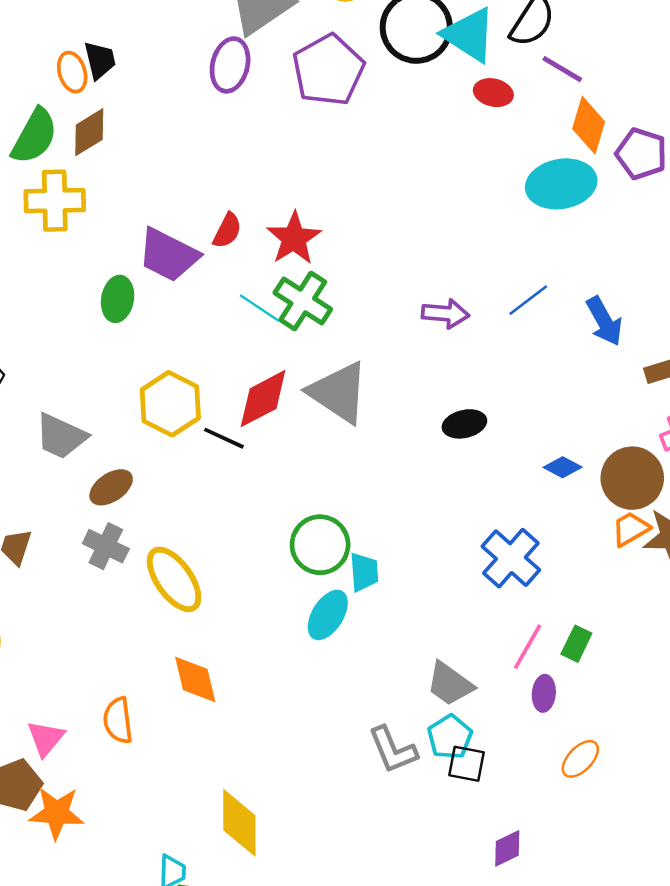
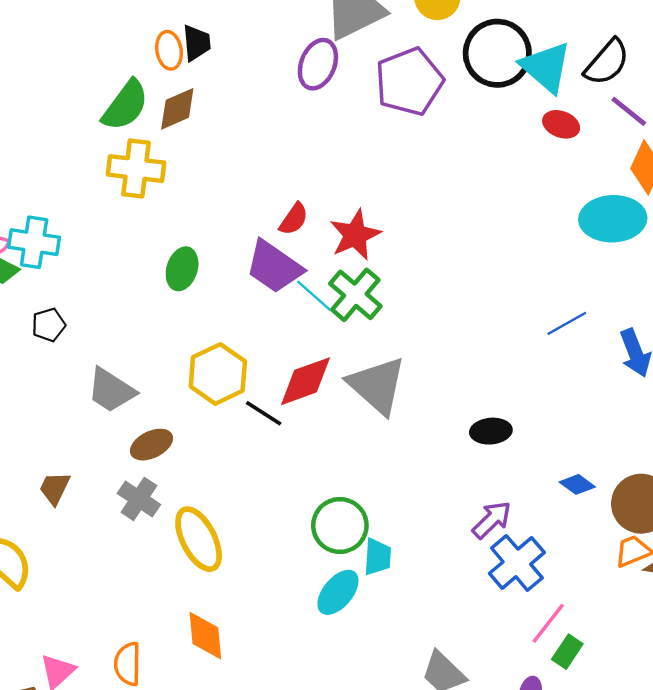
purple trapezoid: (168, 255) -> (274, 267), moved
purple arrow: (445, 314) -> (492, 520), moved, turned -57
pink line: (528, 647) -> (548, 623), moved

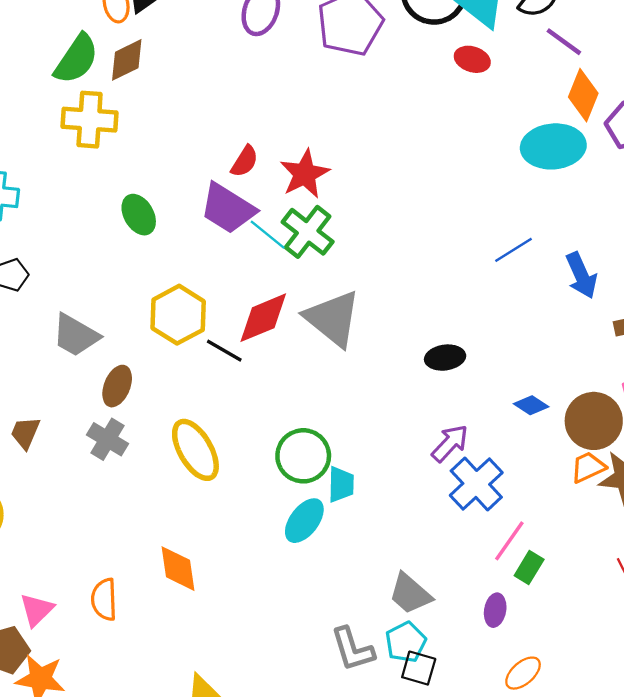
red ellipse: (561, 124) -> (472, 59), moved
green ellipse: (182, 269) -> (139, 215), turned -45
brown ellipse: (151, 445) -> (117, 386), turned -39
yellow ellipse: (199, 539) -> (195, 450), moved

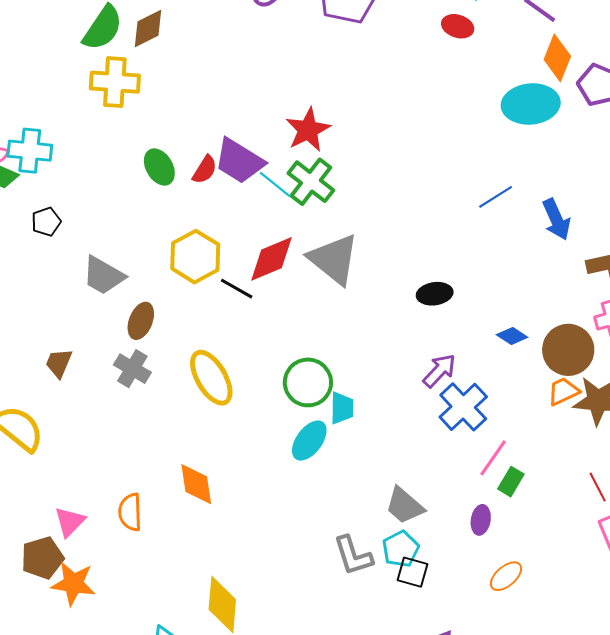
red semicircle: (245, 161) -> (205, 170), moved

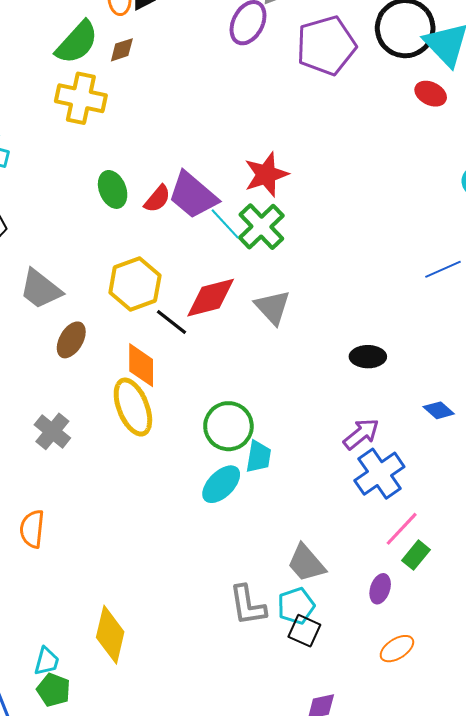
brown diamond: (148, 28) -> (122, 50), size x0.7
gray triangle: (334, 259) -> (273, 307), size x0.7
gray cross: (132, 369) -> (52, 431), moved
orange diamond: (196, 484) -> (141, 365), moved

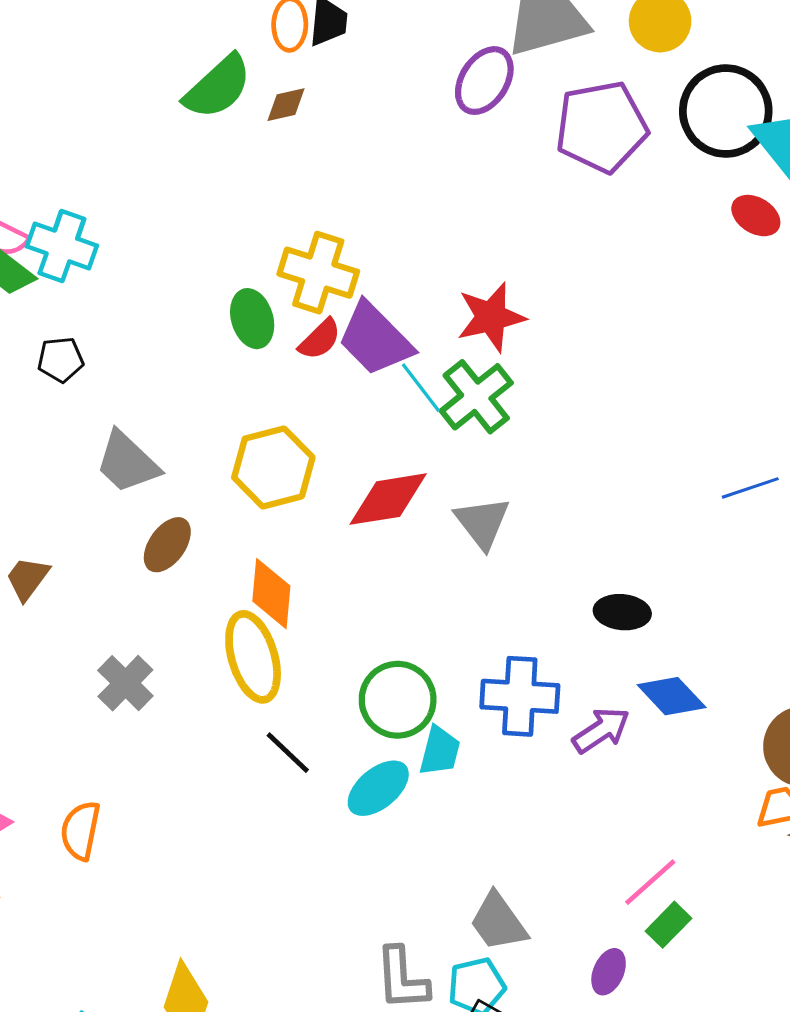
yellow cross: (81, 98) -> (318, 273), moved
black line: (171, 322) -> (288, 753), moved
blue diamond: (439, 410) -> (672, 696), moved, size x1.4
blue cross: (379, 474) -> (520, 696), moved, turned 33

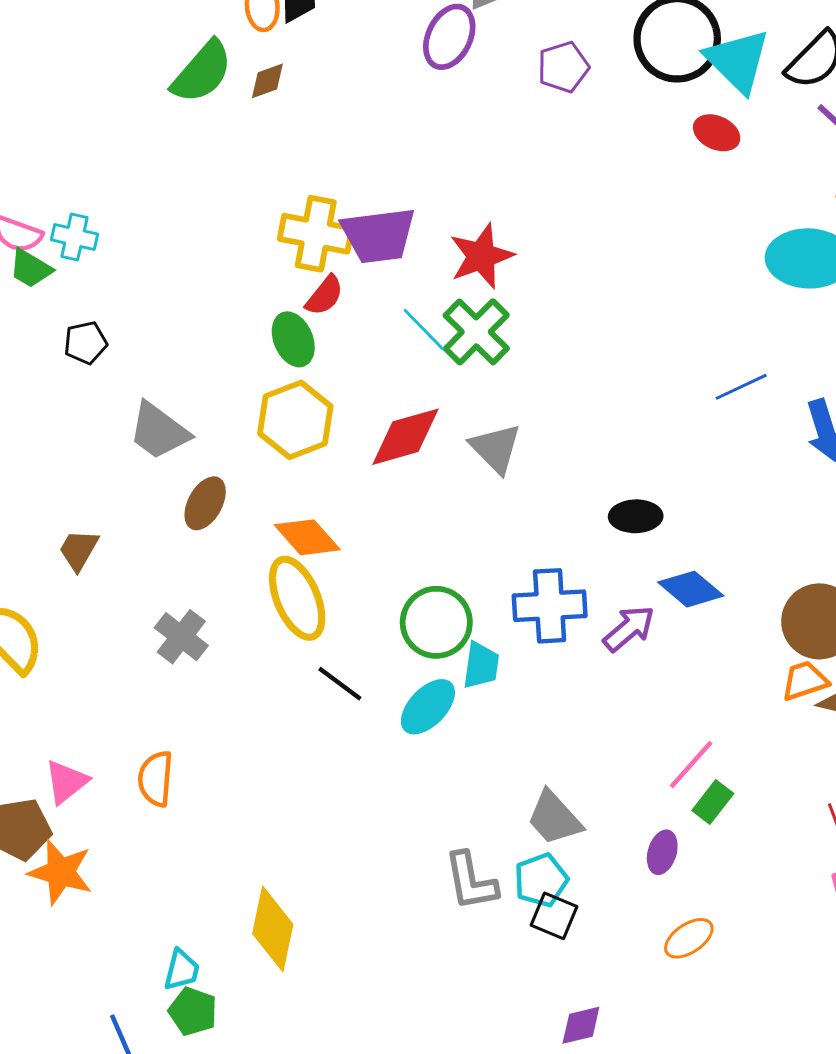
purple pentagon: (601, 127) -> (563, 67), size x0.6
cyan cross: (62, 246) -> (74, 237), size x0.7
green ellipse: (252, 319) -> (293, 339), moved
purple trapezoid: (375, 339) -> (379, 235), moved, turned -46
orange diamond: (271, 594) -> (307, 537), turned -40

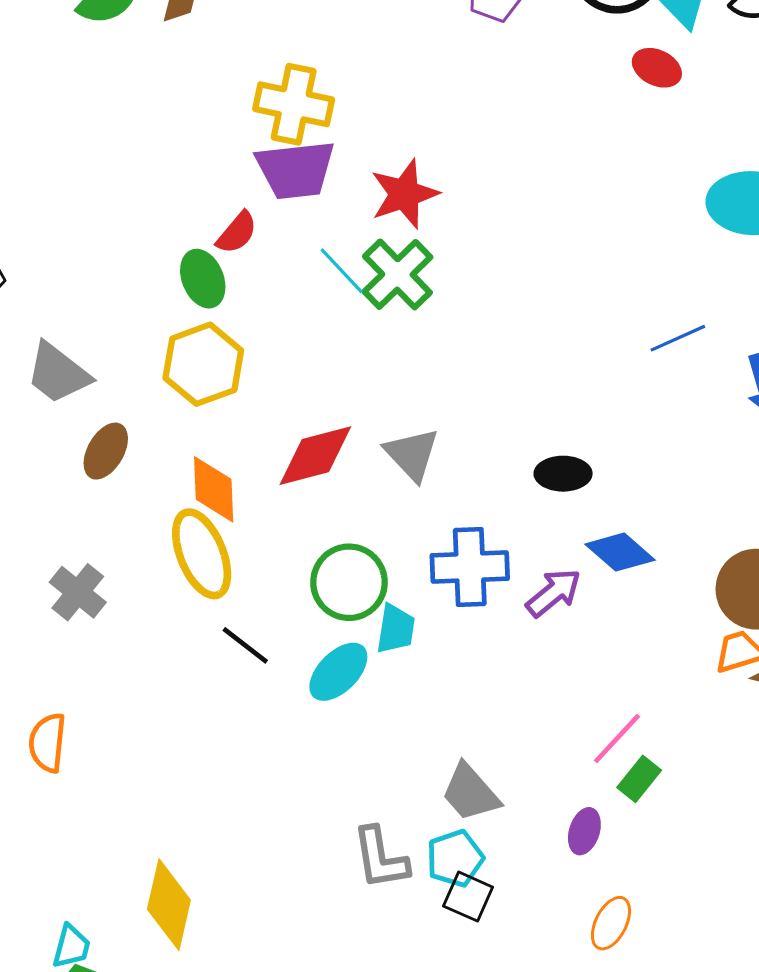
yellow cross: (316, 234) -> (294, 104), moved
red diamond: (406, 437) -> (315, 456), moved
gray triangle: (496, 448) -> (412, 454), moved
orange diamond: (307, 537) -> (214, 489), turned 38
orange ellipse: (689, 938) -> (611, 923), turned -30

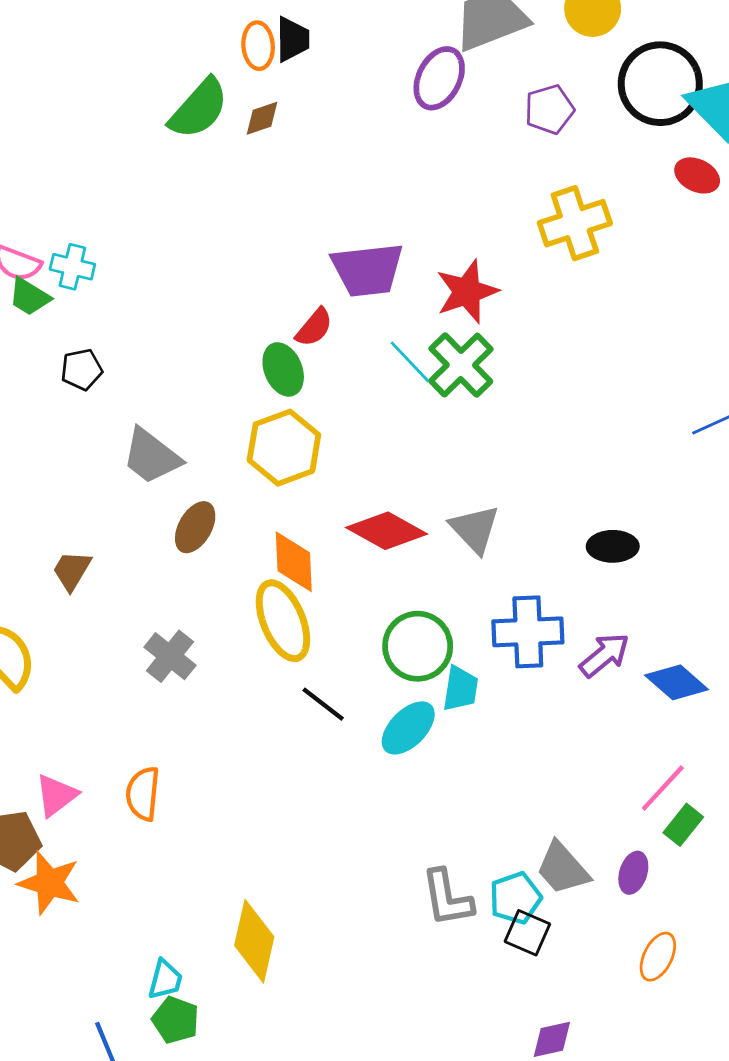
yellow cross: (294, 104) -> (575, 223), moved, turned -30
red diamond: (315, 456) -> (387, 531), turned 44
blue diamond: (620, 552) -> (677, 682), moved
gray trapezoid: (470, 793) -> (563, 868), moved

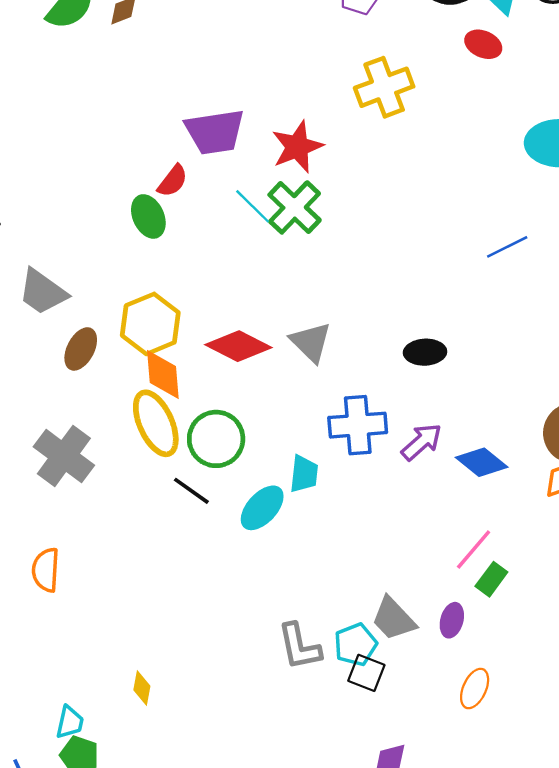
yellow hexagon: (284, 448) -> (150, 324), moved
green circle: (418, 646) -> (216, 439), moved
gray cross: (170, 656) -> (64, 456), size x1.4
yellow diamond: (254, 941) -> (142, 688), size x0.5

